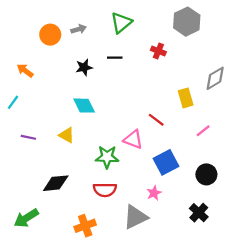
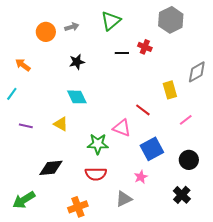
black line: (115, 58) -> (122, 53), moved
gray triangle: (135, 217) -> (124, 199), size x0.7

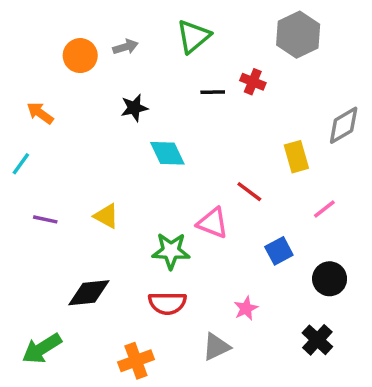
cyan diamond: (77, 97) -> (167, 153), moved
blue square: (152, 149) -> (279, 251), moved, size x0.7

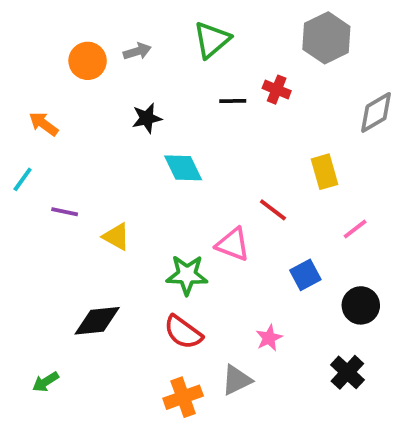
gray diamond: (344, 125) -> (376, 112), moved
purple line: (45, 219) -> (65, 212), moved
red semicircle: (167, 303) -> (183, 332), turned 36
green arrow: (42, 349) -> (46, 382), size x0.6
orange cross: (136, 361) -> (183, 397), moved

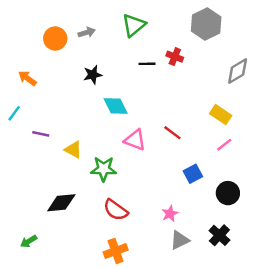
yellow rectangle: (324, 172) -> (221, 115), moved, turned -40
pink triangle: (233, 244) -> (135, 140), moved
green star: (187, 275) -> (104, 169), moved
gray triangle: (237, 380) -> (180, 240), moved

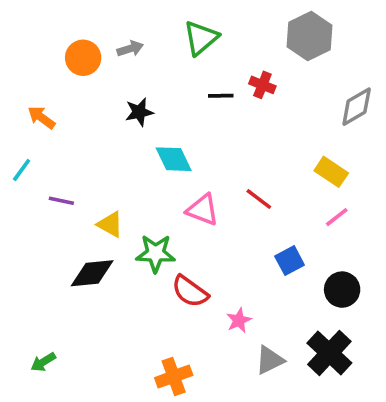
black diamond: (61, 203) -> (92, 273), moved
red semicircle: (116, 210) -> (190, 291), moved
pink star: (170, 214) -> (239, 320), moved
black cross: (219, 235) -> (329, 353), size x1.4

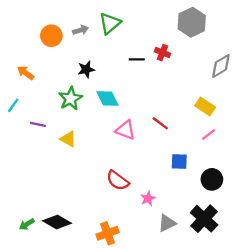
green triangle: (201, 38) -> (110, 23), moved
green star: (156, 253) -> (70, 99), moved, turned -30
blue square: (290, 261) -> (179, 161), turned 30
black diamond: (92, 273) -> (57, 222), moved, turned 36

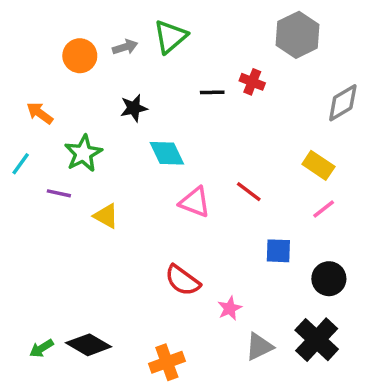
green star: (70, 99) -> (83, 153), moved

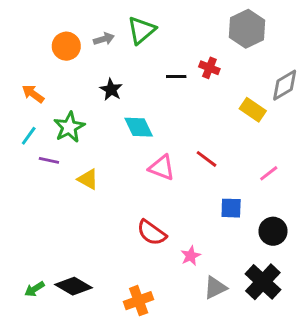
black star: (134, 108) -> (111, 90), turned -30
cyan line: (21, 164) -> (29, 136), moved
yellow rectangle: (318, 165) -> (253, 110), moved

